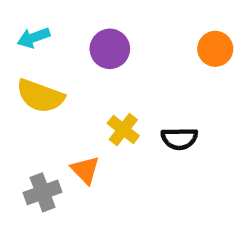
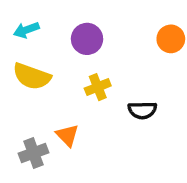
yellow cross: (123, 130) -> (98, 87), moved, turned 30

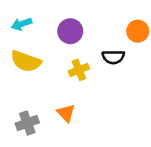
black semicircle: (142, 110) -> (113, 57), moved
orange triangle: (67, 135) -> (66, 113), moved

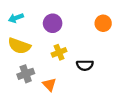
black semicircle: (113, 57) -> (85, 65), moved
gray cross: (27, 123) -> (26, 74), moved

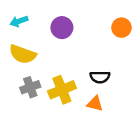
yellow cross: (59, 52) -> (62, 90), moved, size x1.5
orange triangle: (49, 85) -> (95, 104), moved, turned -32

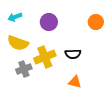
black semicircle: (100, 77) -> (73, 54), moved
yellow cross: (62, 90) -> (45, 57), moved

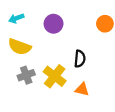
black semicircle: (73, 54) -> (80, 59), turned -84
yellow cross: (45, 57) -> (55, 76), moved, turned -30

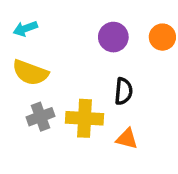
purple circle: (54, 24) -> (113, 37), moved
yellow cross: (55, 76) -> (85, 118), turned -35

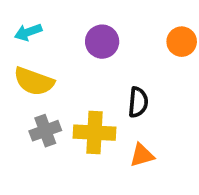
purple circle: (113, 37) -> (102, 42), moved
orange triangle: (127, 139) -> (142, 155), turned -30

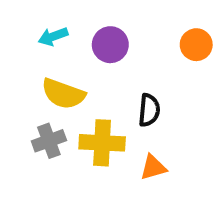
cyan arrow: (28, 32) -> (53, 36), moved
yellow semicircle: (34, 81) -> (63, 94), moved

